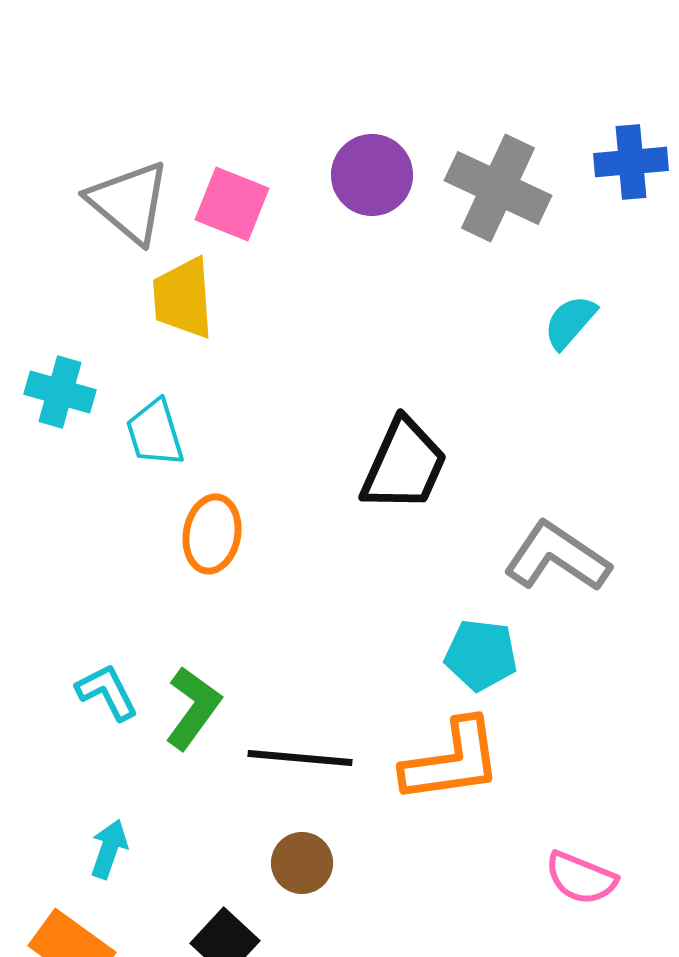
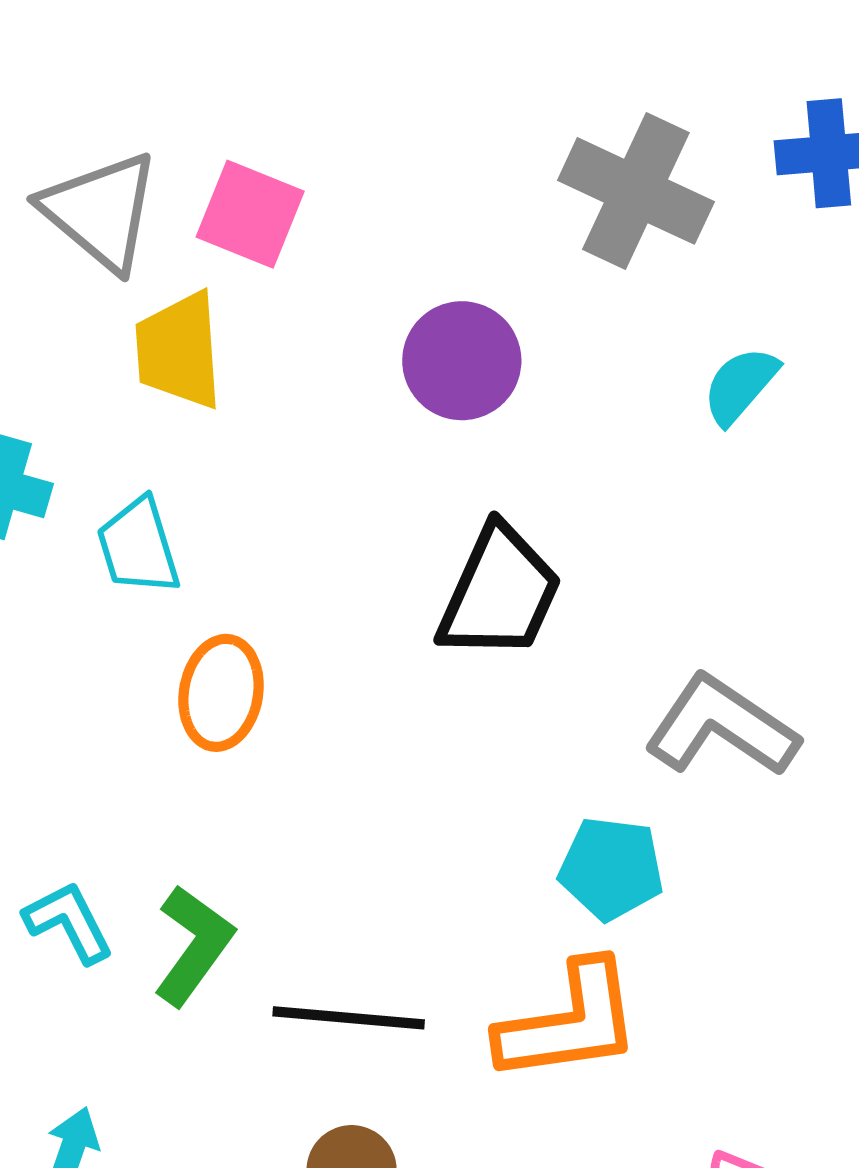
purple circle: (372, 175) -> (462, 361), moved

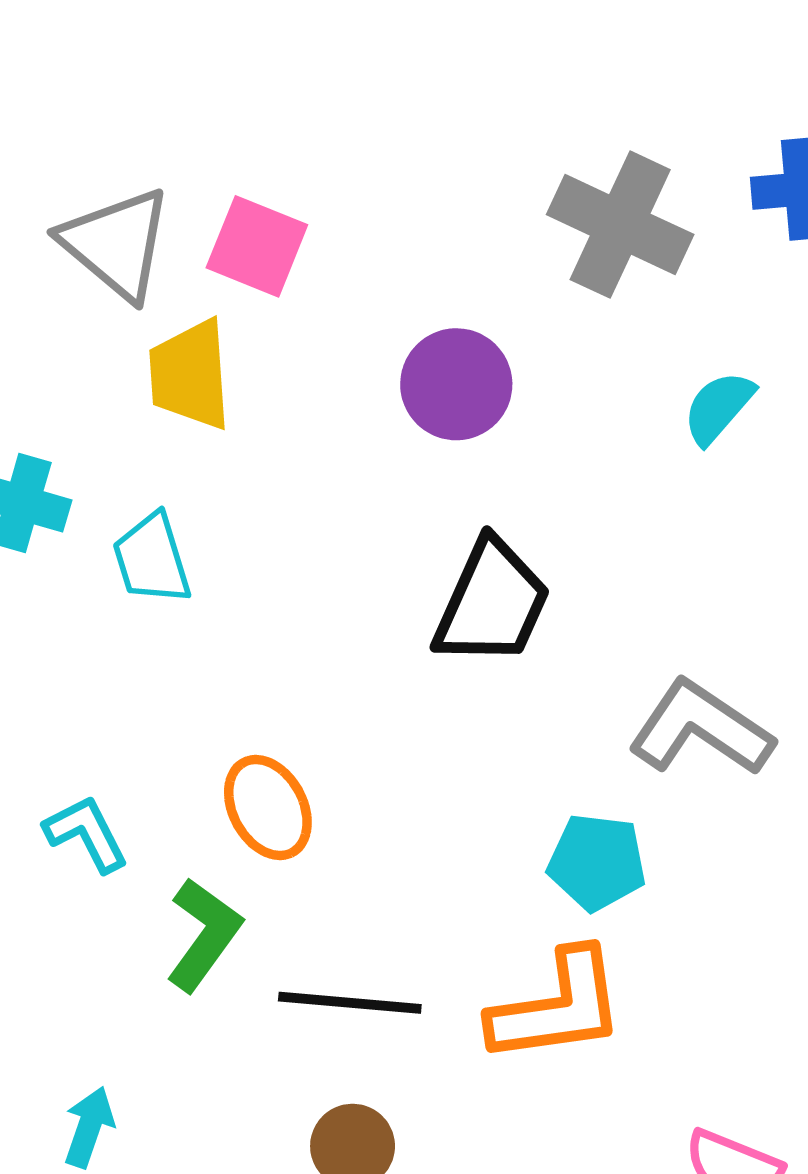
orange ellipse: (221, 693) -> (268, 808), moved, turned -38
cyan L-shape: (69, 922) -> (86, 833), moved

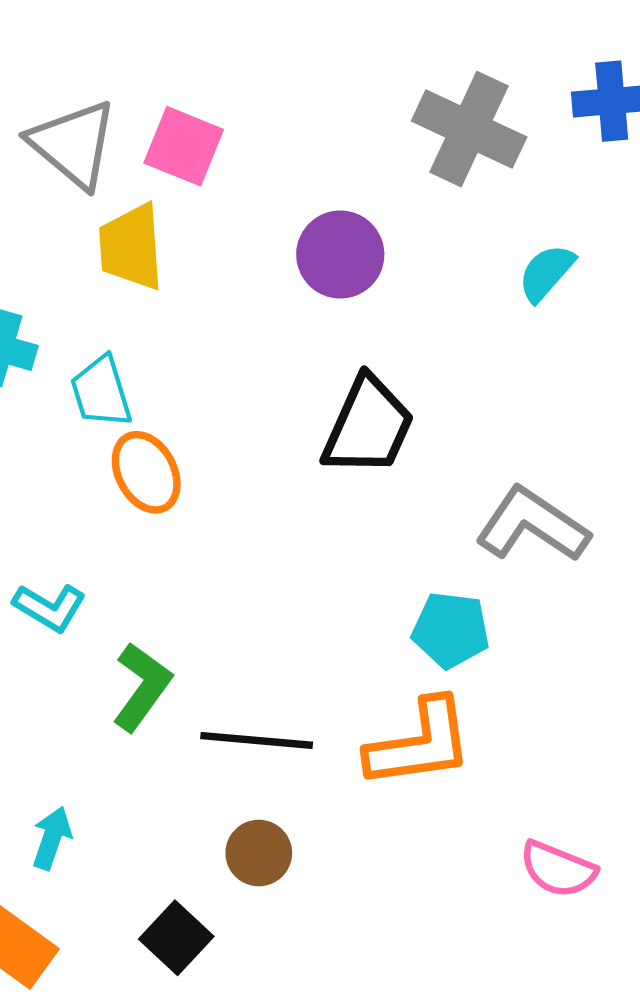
orange ellipse: (268, 808) -> (146, 472), moved
cyan L-shape: (86, 833) -> (50, 607), turned 148

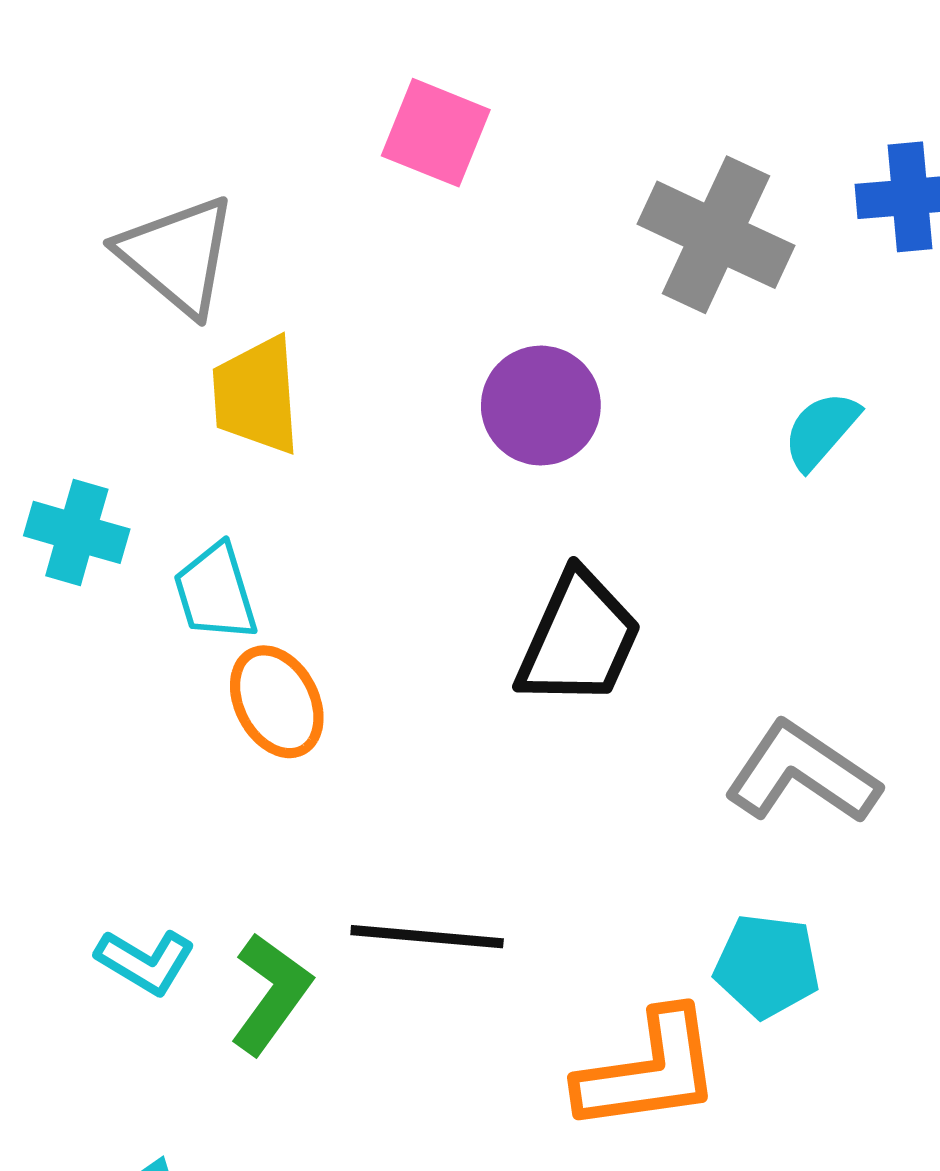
pink square: (184, 146) -> (436, 133), moved
cyan L-shape: (50, 607) -> (145, 962), moved
cyan pentagon: (451, 630) -> (767, 966), moved
black line: (257, 740) -> (427, 937), moved

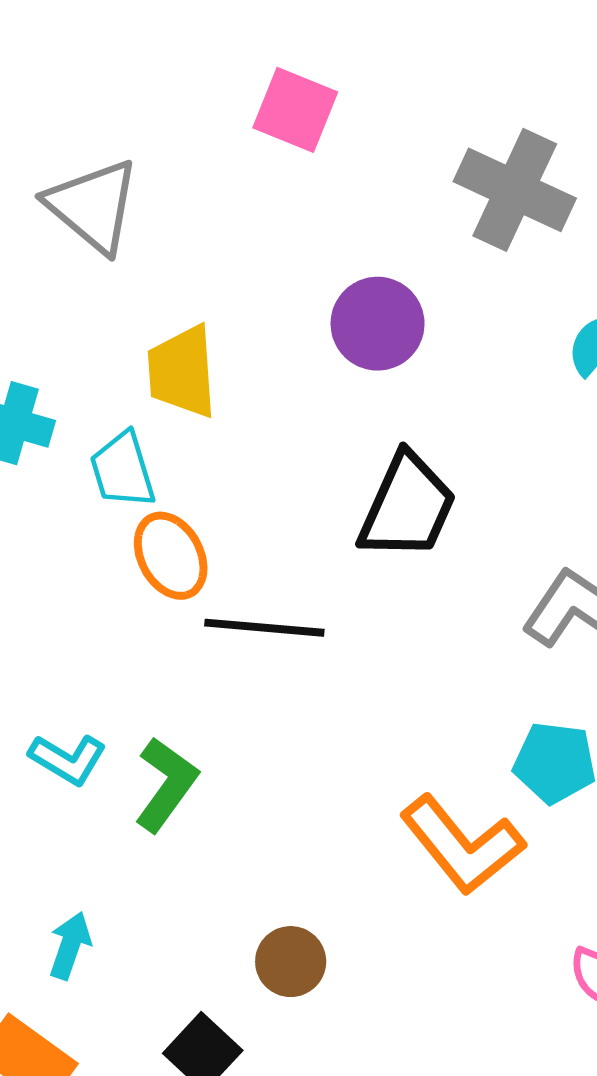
yellow trapezoid: (256, 395) -> (182, 372), moved
black line: (427, 937) -> (264, 628), moved
orange L-shape: (649, 1071) -> (462, 845), turned 59

